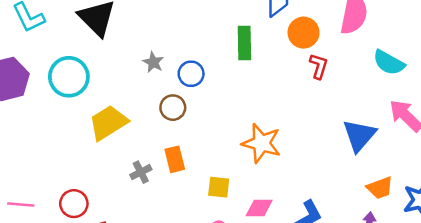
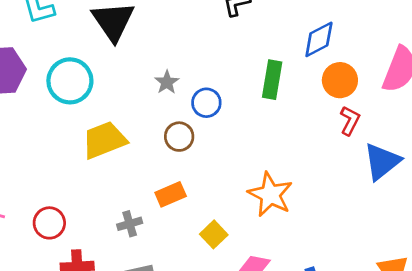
blue triangle: (359, 135) -> (382, 162), moved
orange rectangle: (175, 159) -> (171, 194), turned 70
gray cross: (141, 172) -> (130, 224), moved
yellow square: (219, 187) -> (214, 234), turned 30

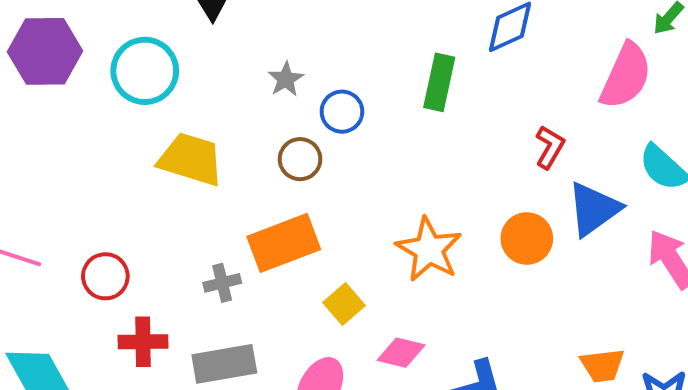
orange circle: (340, 80) -> (527, 238), moved
yellow trapezoid: (104, 140) -> (191, 159), turned 36
orange rectangle: (171, 194) -> (284, 243), size x1.6

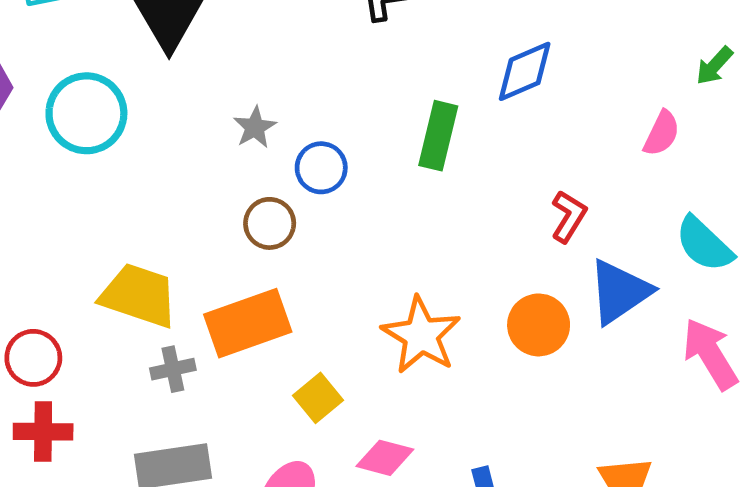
pink semicircle: (626, 76) -> (662, 133), size x0.6
yellow trapezoid: (191, 159) -> (139, 295), moved
red cross: (143, 342) -> (43, 432), moved

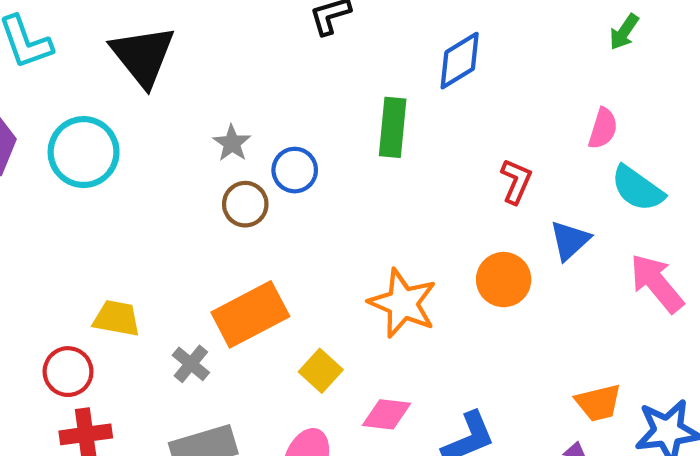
pink semicircle: (662, 133) -> (603, 128), moved
brown circle: (270, 223) -> (245, 204), moved
blue triangle: (619, 292) -> (570, 240), size x0.7
yellow trapezoid: (139, 295) -> (117, 318), moved, size x0.7
gray cross: (173, 369) -> (191, 364), turned -30

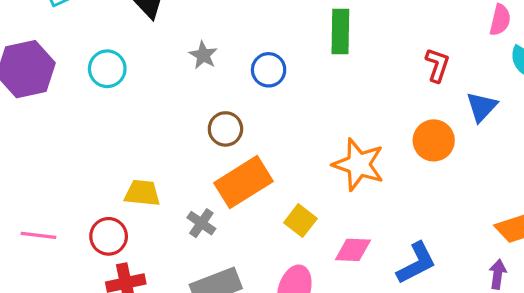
gray star: (232, 143) -> (203, 55), moved
cyan circle: (84, 152) -> (107, 69), size x0.7
brown circle: (245, 204) -> (225, 129), moved

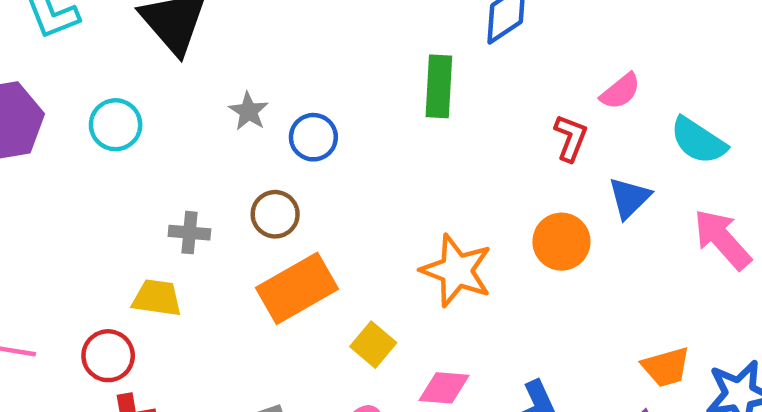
pink semicircle: (500, 20) -> (620, 91), moved, turned 36
blue circle: (269, 70) -> (313, 137), moved
gray cross: (201, 223) -> (189, 233), moved, turned -32

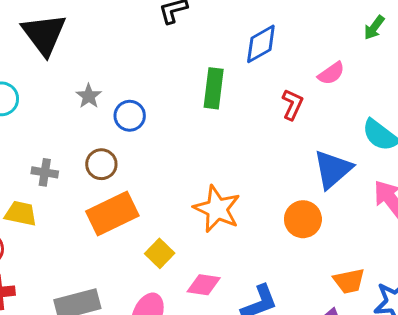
pink semicircle: (620, 91) -> (331, 73), moved
red L-shape: (571, 138) -> (292, 104), moved
blue triangle: (629, 198) -> (333, 169), size x1.4
orange circle: (561, 242) -> (303, 219), moved

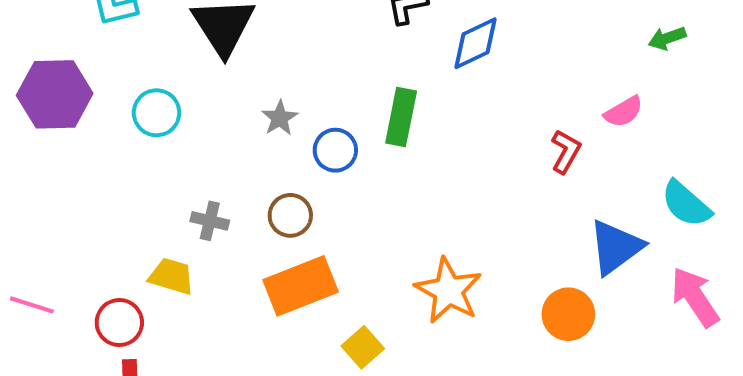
green arrow: (374, 28) -> (667, 38), moved, turned 30
blue diamond: (261, 44) -> (475, 43), moved
green rectangle: (214, 88) -> (401, 117), moved

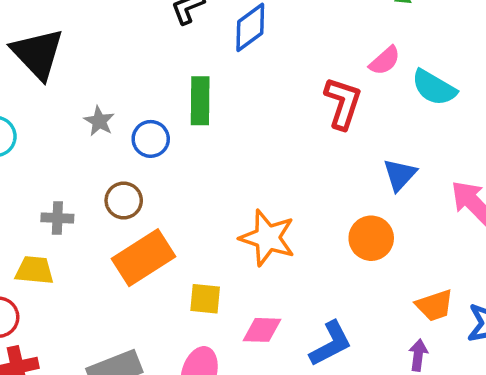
red L-shape: (566, 151) -> (343, 103), size x1.4
cyan semicircle: (686, 204) -> (434, 88), moved
blue triangle: (616, 247) -> (400, 175), size x0.7
yellow square: (363, 347) -> (205, 299), turned -32

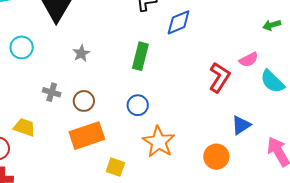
blue circle: (151, 139) -> (138, 105), moved
gray cross: (57, 218) -> (52, 92), moved

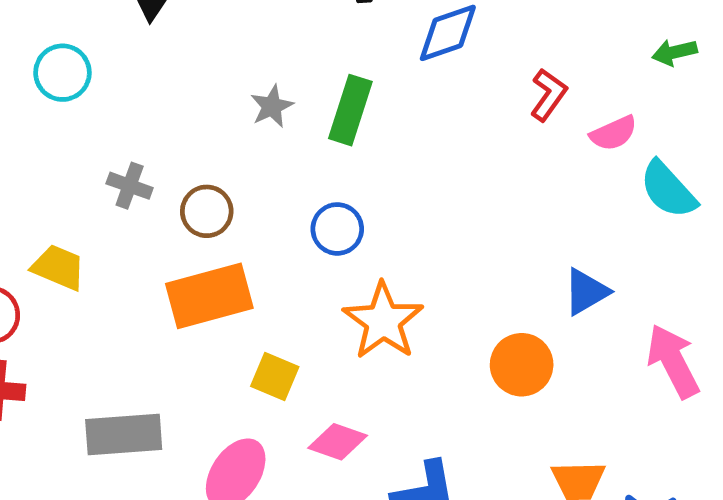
gray star: (81, 53) -> (272, 106), moved
red L-shape: (219, 77) -> (548, 95), moved, size x0.7

